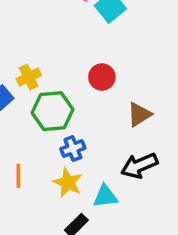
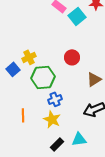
cyan triangle: (105, 196) -> (79, 139), moved

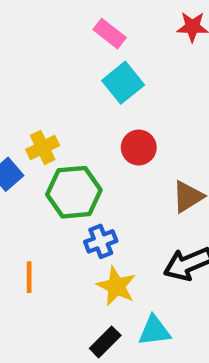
cyan square: (77, 16) -> (123, 83), moved
yellow star: (52, 119) -> (116, 286), moved

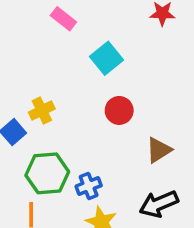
pink rectangle: (110, 34) -> (63, 19), moved
green hexagon: (74, 192) -> (47, 173), moved

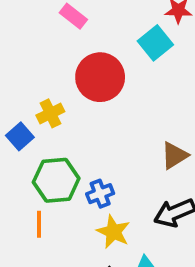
cyan square: (107, 58) -> (155, 43), moved
red circle: (119, 110) -> (100, 77), moved, size x1.6

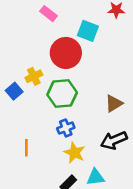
cyan square: (155, 43) -> (88, 31), moved, turned -30
green hexagon: (56, 180) -> (62, 94), moved

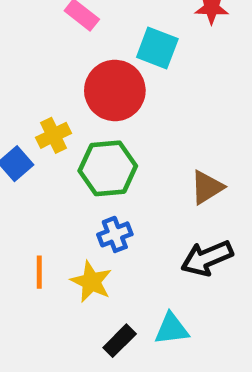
yellow star: (74, 153) -> (91, 282), moved

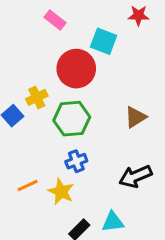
brown triangle: (207, 187) -> (135, 117), moved
orange line: (39, 272) -> (28, 185), turned 65

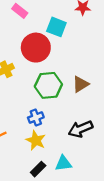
green hexagon: (72, 119) -> (48, 85), moved
yellow star: (61, 192) -> (36, 140), moved

